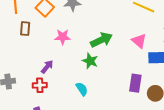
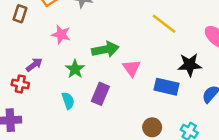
pink triangle: (139, 41) -> (132, 68), moved
green star: (90, 61) -> (75, 69), moved
purple rectangle: (135, 83) -> (100, 94), moved

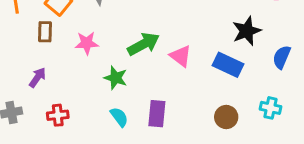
brown rectangle: (20, 14) -> (45, 32), moved
purple arrow: (34, 65) -> (38, 77), moved
blue rectangle: (167, 87) -> (228, 65), turned 30
purple rectangle: (100, 94) -> (157, 114), moved

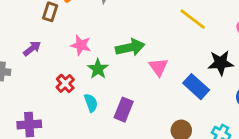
pink star: (87, 43) -> (81, 45), moved
red cross: (58, 115) -> (65, 83), moved, turned 36

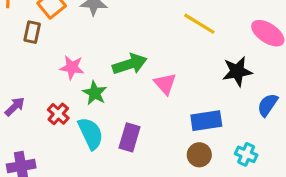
purple arrow: (32, 48) -> (15, 107), moved
blue rectangle: (196, 87) -> (206, 121), moved, turned -45
cyan semicircle: (91, 103) -> (91, 133), size x1.5

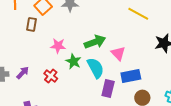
blue rectangle: (206, 121) -> (131, 76), moved
cyan semicircle: (91, 133) -> (96, 68), moved
purple rectangle: (129, 137) -> (108, 89), moved

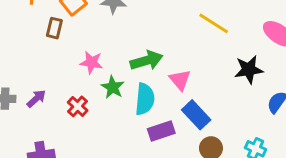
cyan semicircle: (96, 68) -> (145, 99), turned 30
blue rectangle: (131, 76) -> (196, 115), turned 54
purple rectangle: (108, 89) -> (161, 131), turned 54

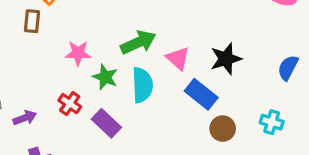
black star: (249, 70) -> (226, 59), moved
purple arrow: (36, 99) -> (25, 118), moved, turned 30
purple rectangle: (161, 131) -> (106, 123), moved, turned 70

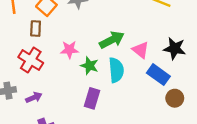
black star: (226, 59) -> (175, 49), turned 30
red cross: (70, 104) -> (31, 60), moved, size x1.5
purple rectangle: (106, 123) -> (92, 98), turned 66

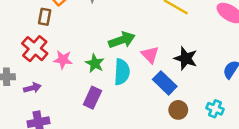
pink star: (69, 50) -> (63, 60), moved

